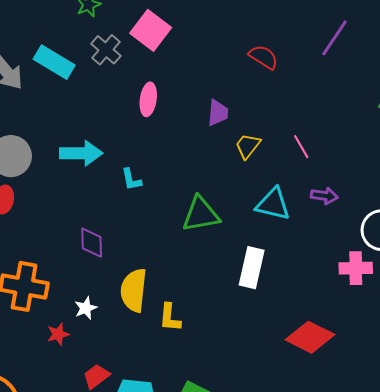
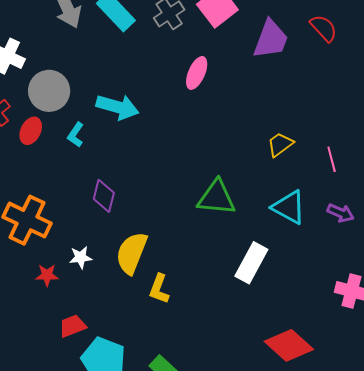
red semicircle: (263, 57) -> (324, 28), moved
purple trapezoid: (218, 113) -> (271, 39), moved, size x1.5
cyan L-shape: (131, 180) -> (76, 135), moved, turned 30

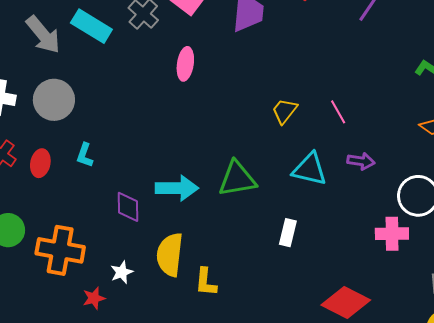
gray circle: (49, 91) -> (54, 100), moved
cyan arrow: (118, 107) -> (177, 188), moved
white rectangle: (251, 263) -> (288, 233), size x0.7

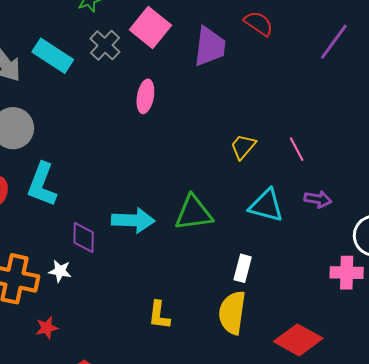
cyan L-shape: (85, 155) -> (42, 184), size x1.8
yellow semicircle: (170, 255) -> (232, 313), moved
white star: (122, 272) -> (60, 271), moved, turned 30

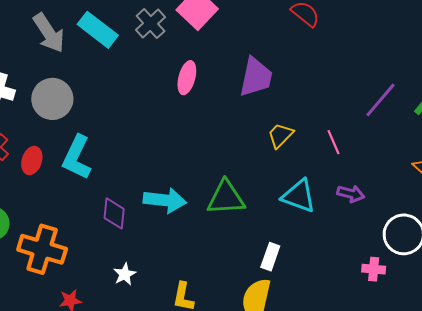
purple line: (334, 42) -> (380, 100), moved
purple trapezoid: (210, 47) -> (256, 77), moved
white star: (60, 271) -> (125, 274), moved, turned 30
pink cross: (347, 273) -> (374, 269), size x0.7

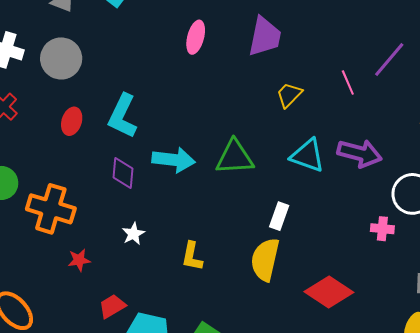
pink line: (333, 142) -> (348, 82), moved
cyan L-shape: (77, 157) -> (123, 116), moved
red ellipse: (32, 160) -> (72, 121), moved
purple arrow: (351, 194) -> (360, 153), size x1.6

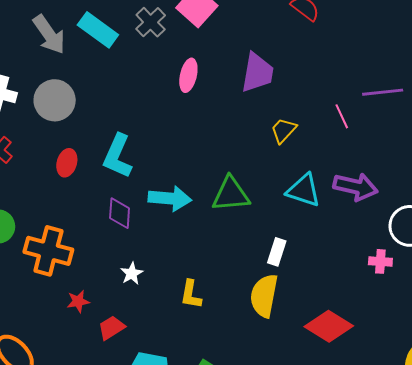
purple line: (389, 59) -> (383, 92), turned 45
red trapezoid: (112, 306) -> (112, 328), moved

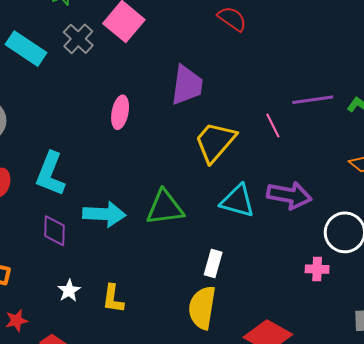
pink ellipse: (188, 75) -> (120, 112), moved
yellow trapezoid: (283, 130) -> (215, 142), size x1.6
yellow L-shape: (191, 294) -> (113, 299), moved

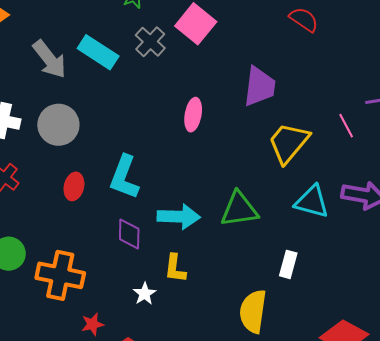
yellow L-shape: (113, 299) -> (175, 268), moved
yellow semicircle: (202, 308) -> (253, 311), moved

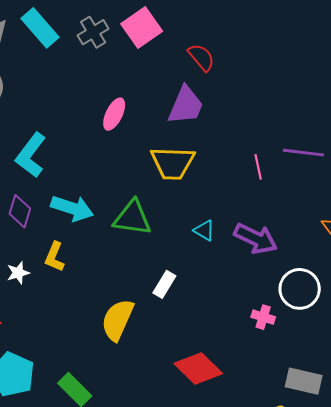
red semicircle: (304, 20) -> (201, 57), moved
yellow trapezoid: (289, 143) -> (173, 163), moved, turned -144
cyan triangle: (312, 202) -> (204, 230), size x0.6

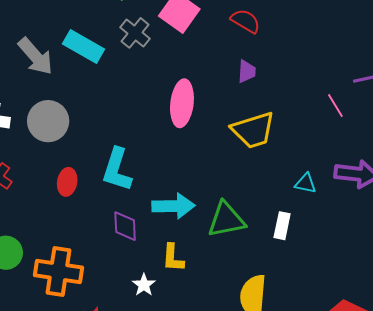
purple trapezoid: (186, 105) -> (247, 71), size x0.6
pink ellipse: (114, 114) -> (182, 103), size x1.4
green triangle: (132, 218) -> (226, 220), moved
white rectangle: (164, 284) -> (282, 226), moved

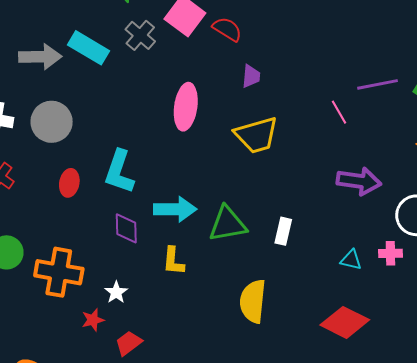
red semicircle: (246, 21) -> (227, 29), moved
gray arrow: (35, 56) -> (40, 57), turned -51
cyan triangle: (306, 183) -> (351, 260), moved
white star: (144, 285) -> (116, 292), moved

